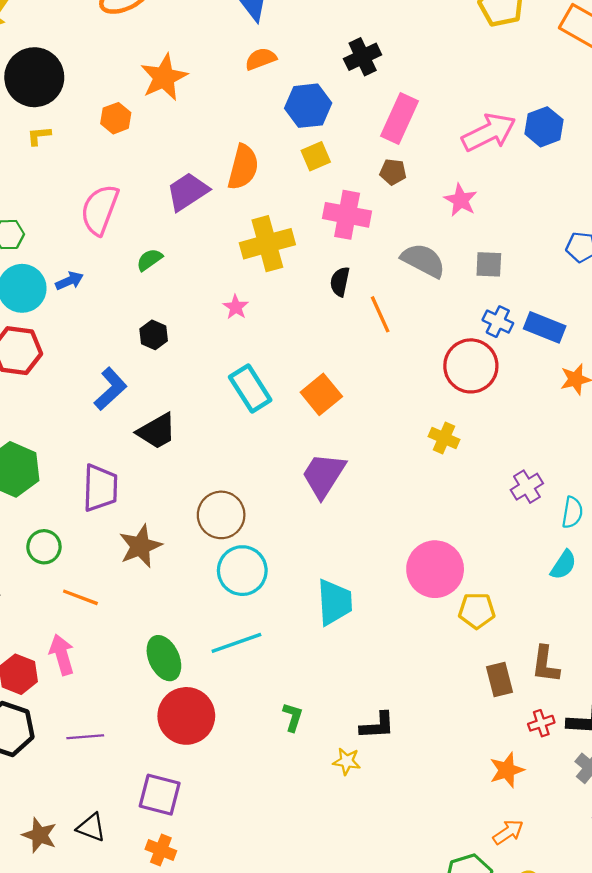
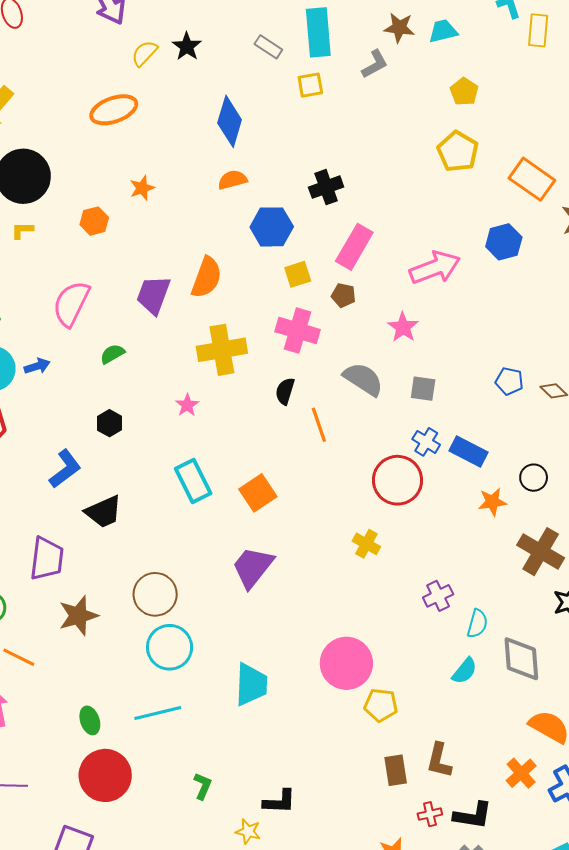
orange star: (164, 77) -> (142, 188), size x0.6
blue hexagon: (544, 127) -> (504, 242), moved
yellow square: (316, 156) -> (298, 274), moved
purple trapezoid: (188, 192) -> (153, 295), turned -42
green ellipse: (164, 658) -> (90, 720), size x0.7

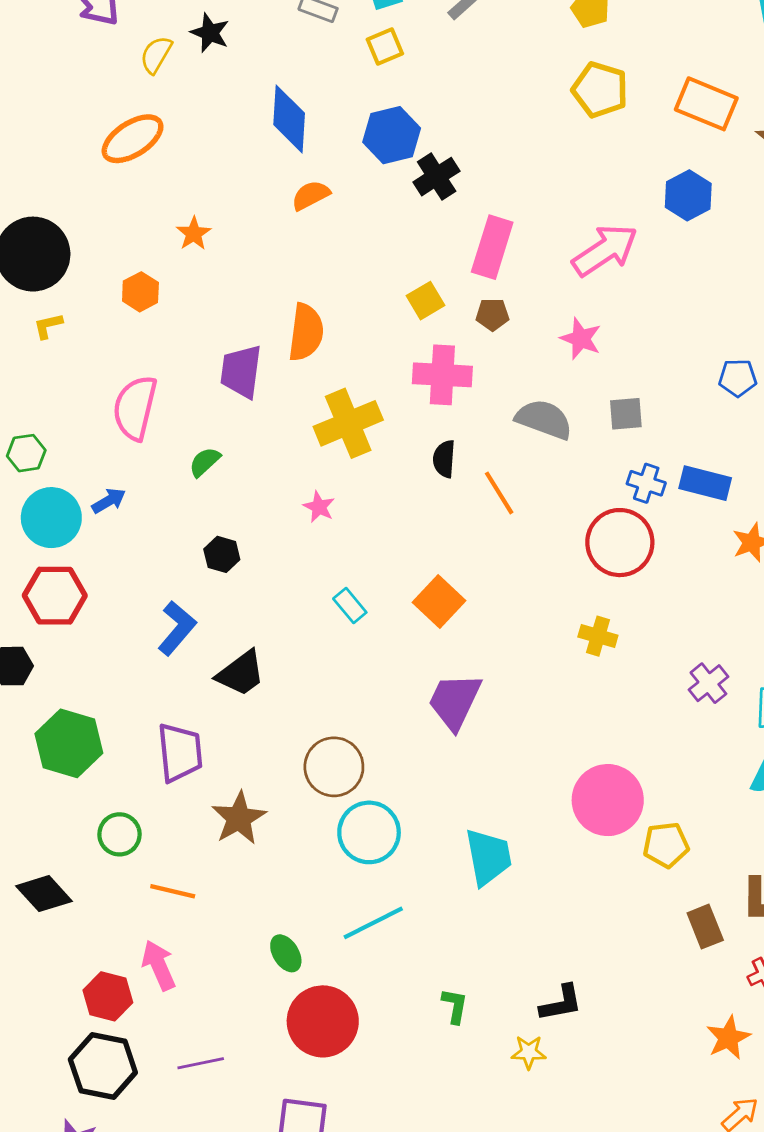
blue hexagon: (272, 227) -> (392, 135), moved
cyan rectangle: (193, 481) -> (350, 606), size x0.6

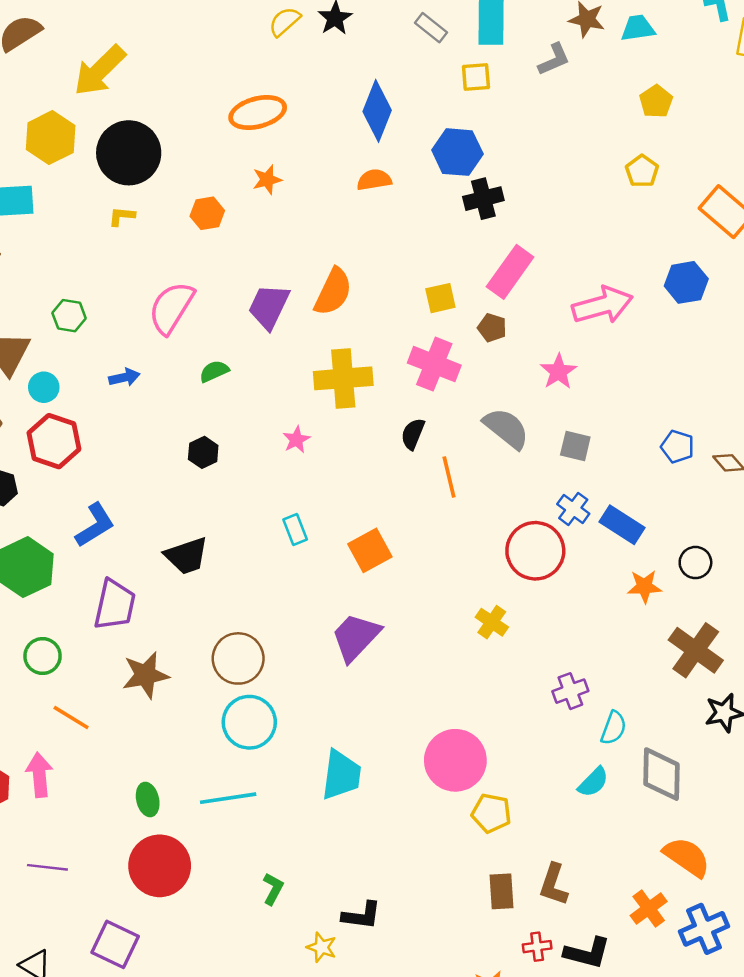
yellow pentagon: (600, 90) -> (642, 171), size x0.7
orange ellipse: (133, 139) -> (258, 112), moved
cyan circle: (51, 518) -> (44, 387), moved, size x0.6
blue L-shape: (177, 628) -> (95, 525), moved

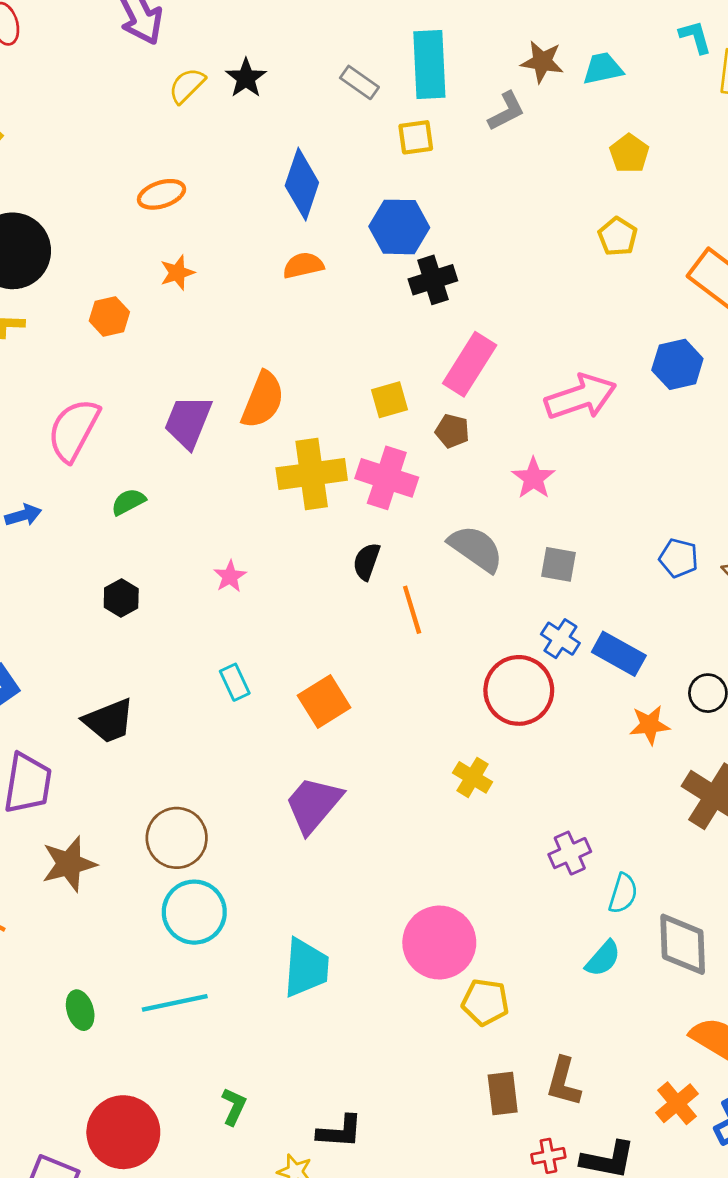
orange ellipse: (258, 112) -> (161, 194), size x0.7
yellow cross: (343, 378) -> (312, 474), moved
red circle: (160, 866) -> (123, 1132), moved

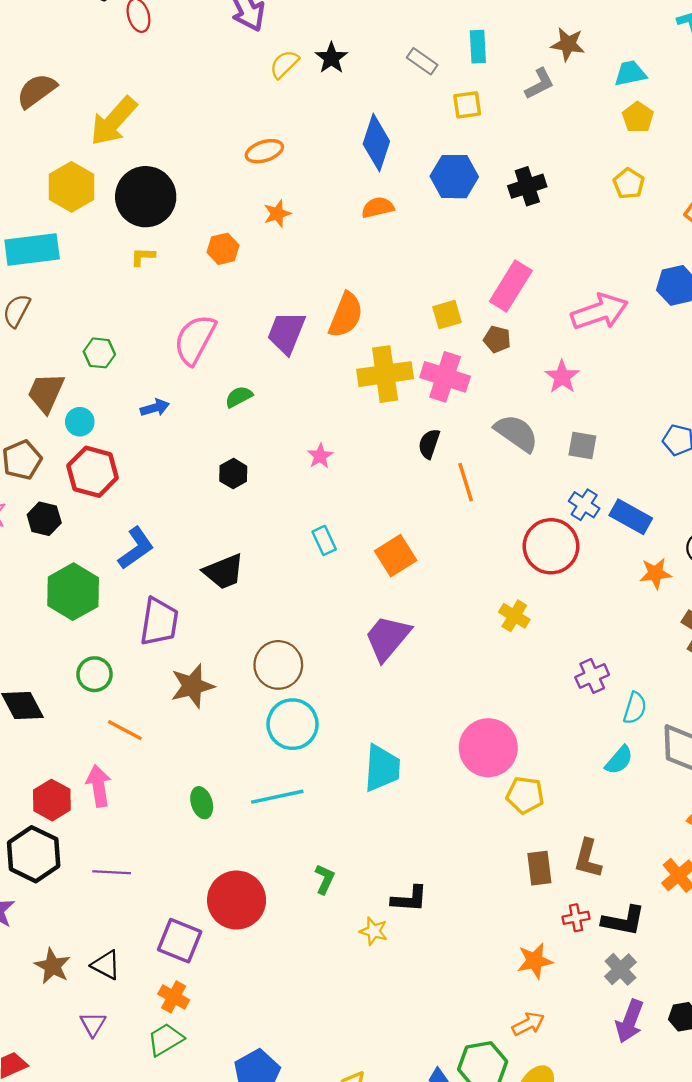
cyan rectangle: (429, 64) -> (478, 47), size x0.6
cyan trapezoid: (603, 69) -> (630, 73), moved
black cross: (433, 280) -> (527, 186), moved

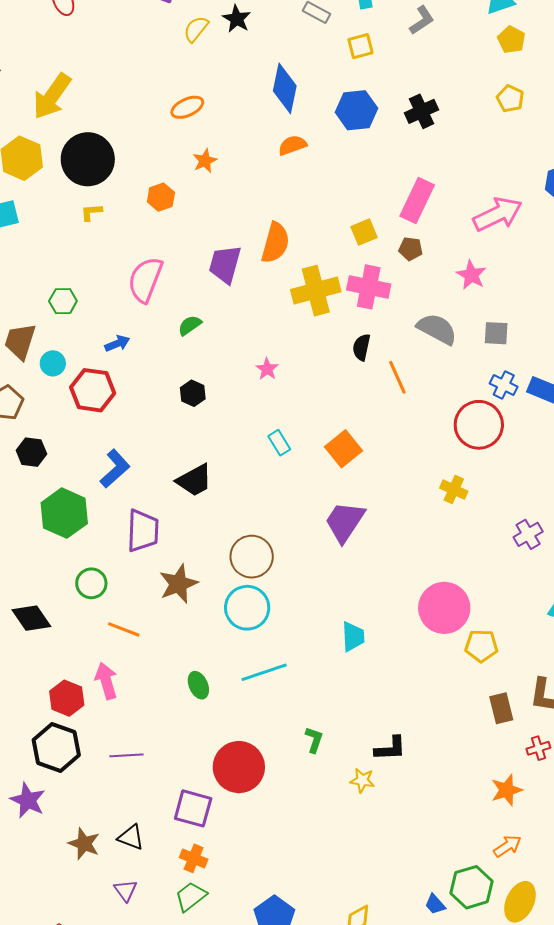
red hexagon: (93, 472) -> (93, 390), moved
cyan circle: (293, 724) -> (247, 608), moved
cyan trapezoid: (382, 768) -> (353, 637), size x0.7

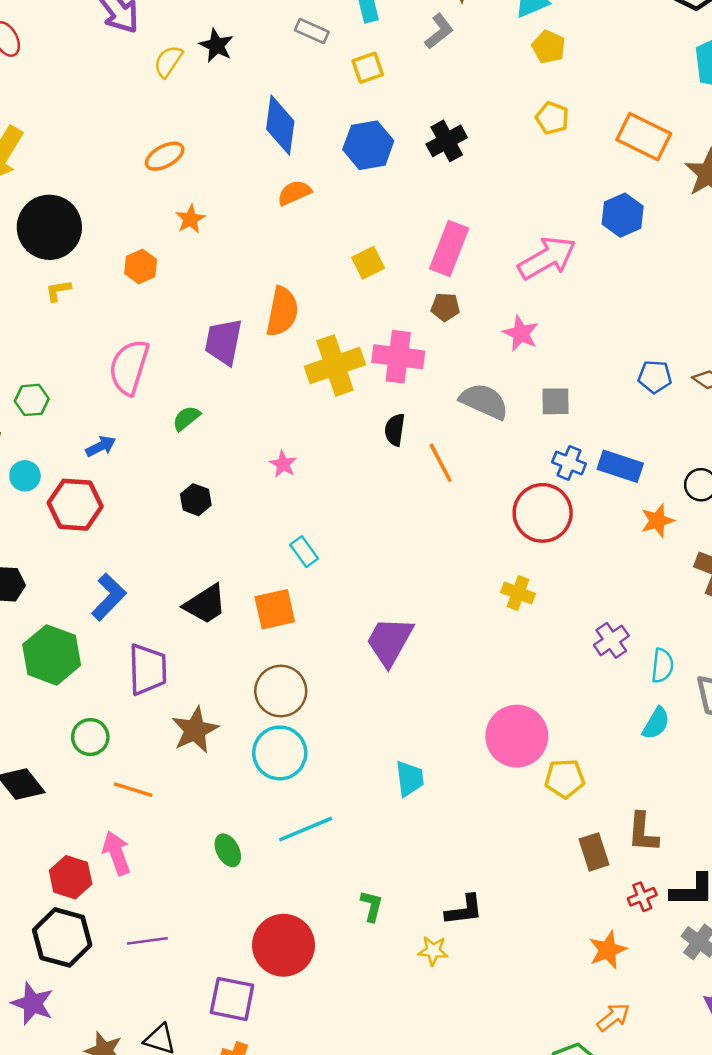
yellow square: (364, 232) -> (368, 263), moved
orange square: (343, 449) -> (275, 609), moved, turned 30

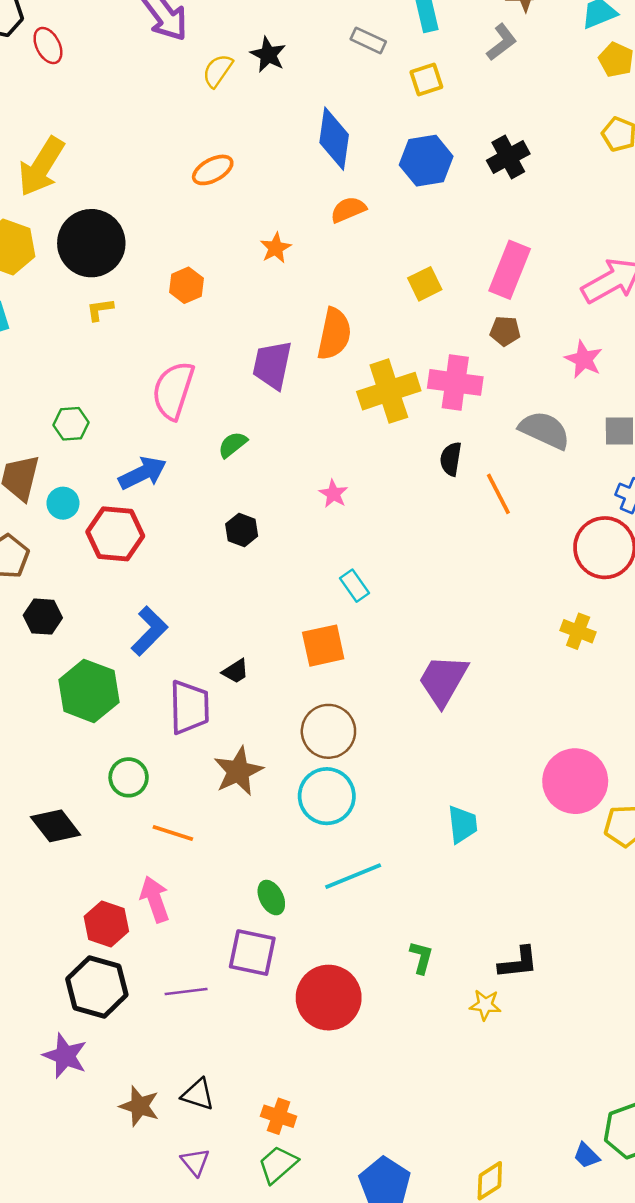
orange star: (190, 219) -> (276, 248), moved
blue arrow: (101, 446) -> (143, 473), size x1.5
black trapezoid: (205, 604) -> (236, 671), moved, size x0.6
purple square: (232, 999) -> (252, 953), moved

